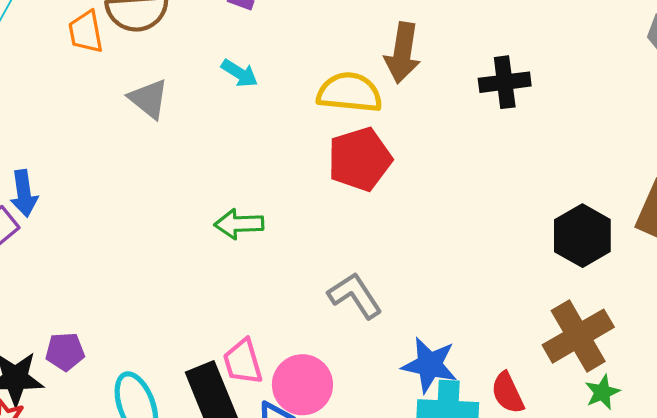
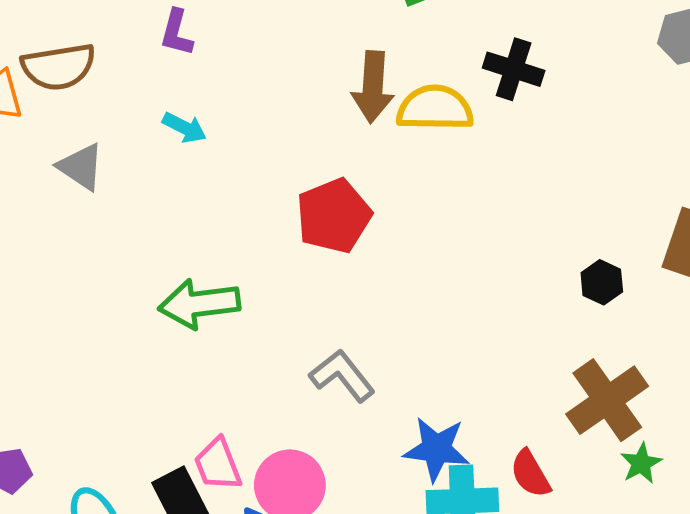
black cross: (505, 82) -> (514, 69), moved, turned 30
yellow semicircle: (350, 93) -> (435, 108), moved
green arrow: (239, 224) -> (199, 304), size x1.4
black hexagon: (582, 236) -> (602, 282), size x0.6

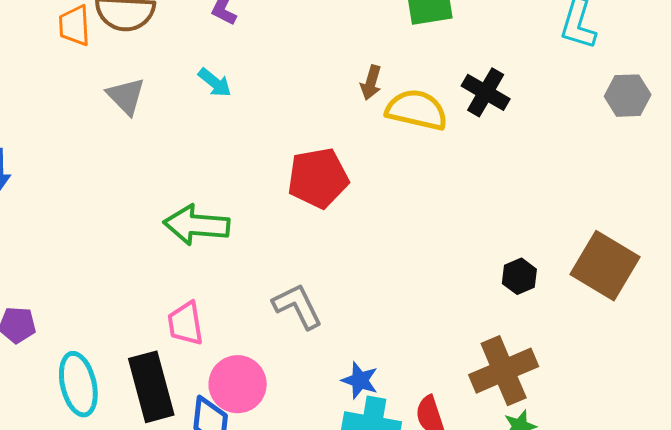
brown arrow: (373, 87) -> (371, 83), size x0.6
blue star: (436, 449) -> (360, 380), size x0.7
pink trapezoid: (218, 464) -> (186, 323), moved

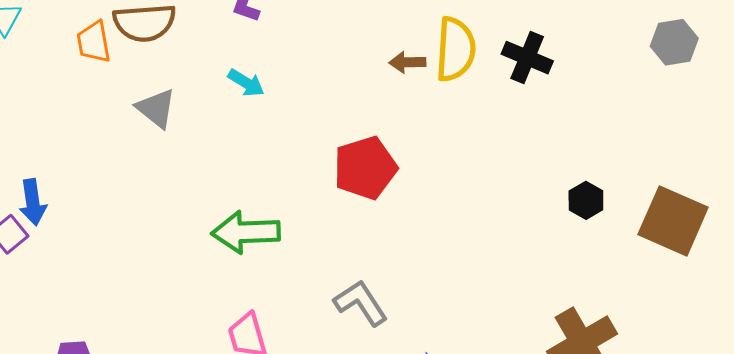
brown arrow: (371, 83) -> (407, 62), turned 80
yellow semicircle: (417, 110) -> (456, 49), moved, turned 88
black hexagon: (519, 276) -> (586, 200), moved

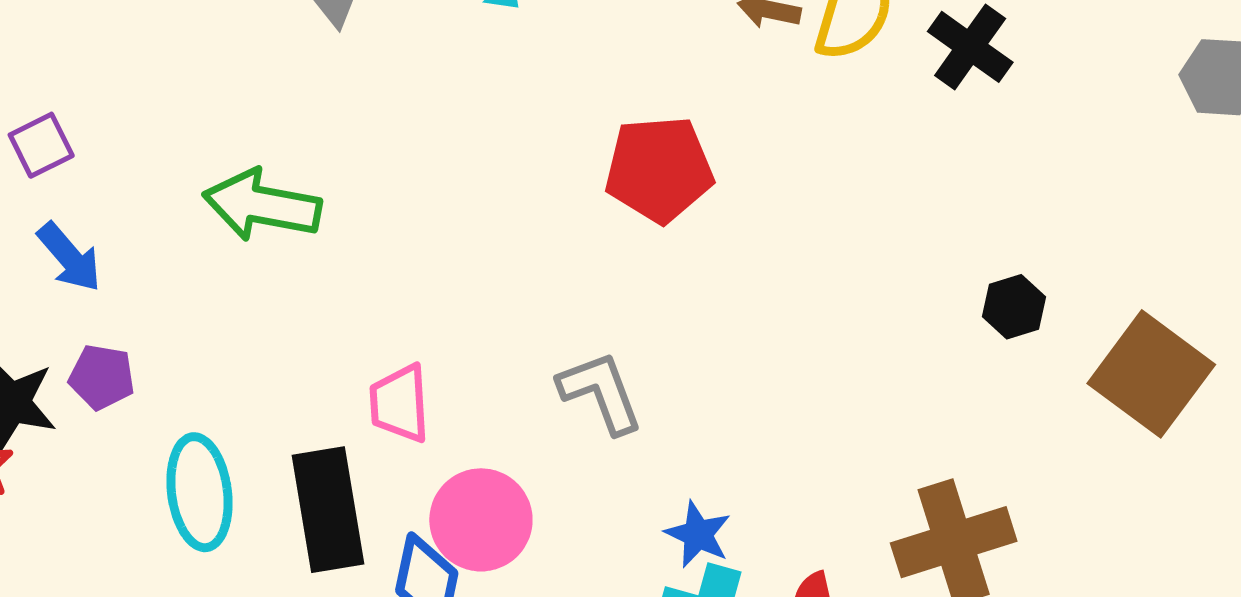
blue arrow: (33, 202) -> (69, 257), moved, turned -45
green arrow: (246, 232) -> (262, 205), moved

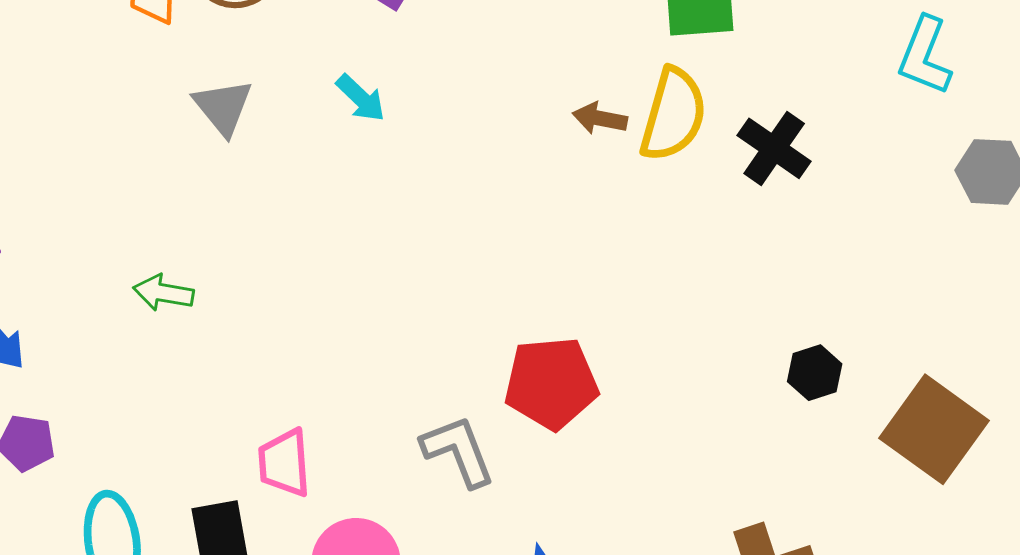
red pentagon: (659, 169) -> (551, 383), moved
green arrow: (262, 205) -> (163, 293), size x0.6

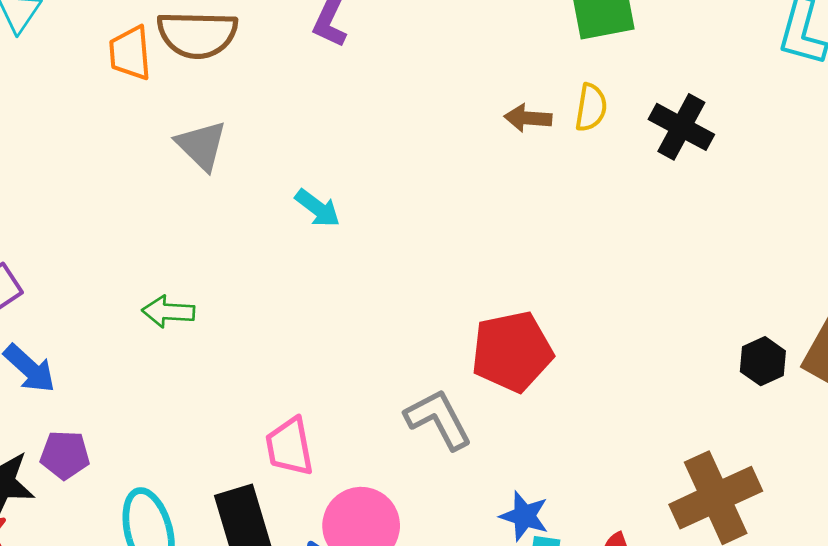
cyan arrow: (361, 98) -> (318, 208), moved
yellow semicircle: (673, 114) -> (591, 108), size x0.6
black hexagon: (815, 373) -> (763, 361), moved

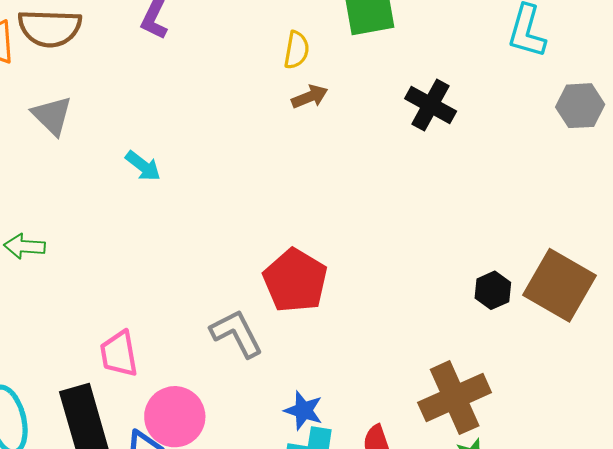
yellow semicircle: (591, 108) -> (297, 50), moved
brown arrow: (528, 118) -> (310, 97), turned 153
red pentagon: (512, 351) -> (295, 281), turned -30

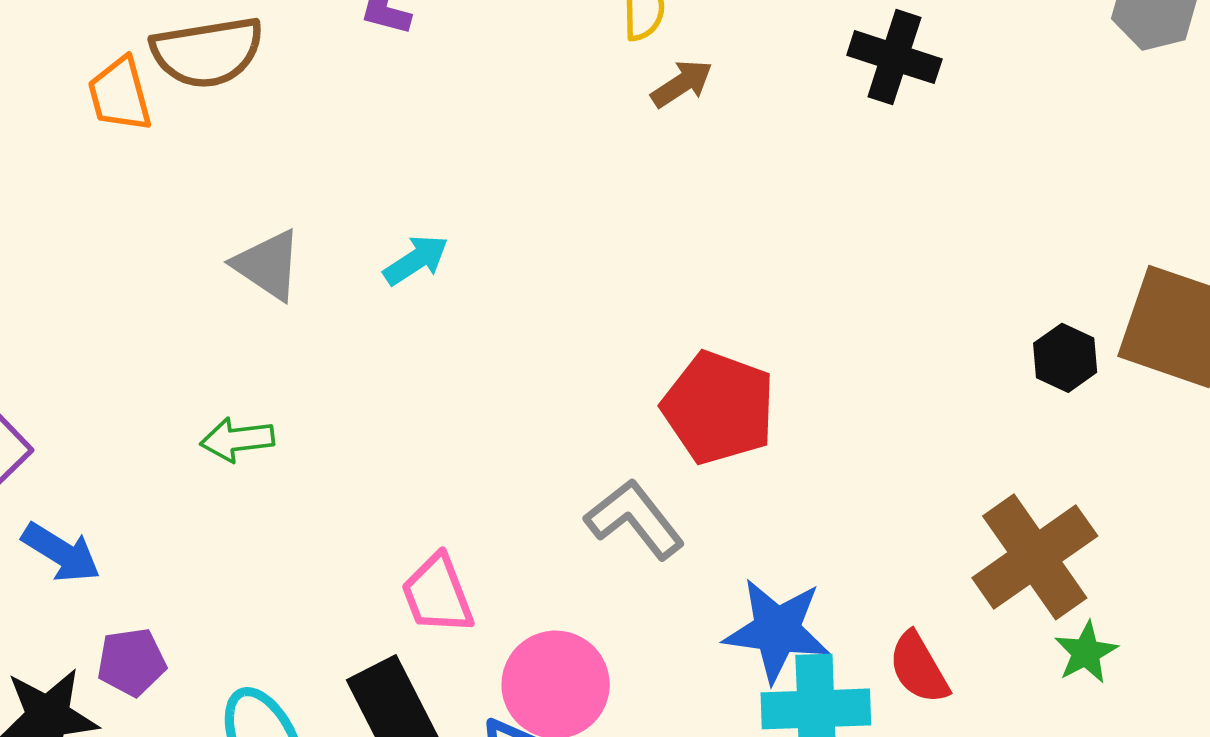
gray triangle: (52, 116) -> (268, 265), moved
cyan arrow: (143, 166) -> (416, 260), turned -60
blue star: (304, 410) -> (777, 630), size x1.5

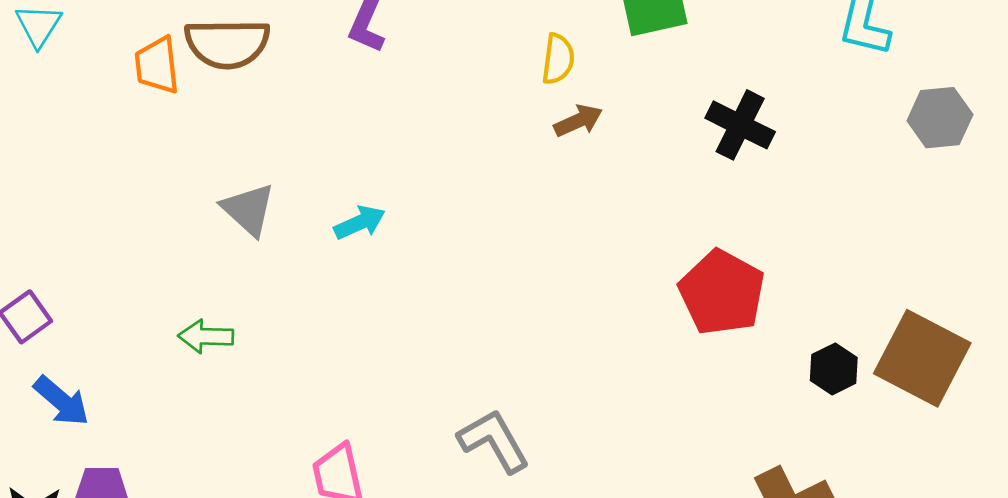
red pentagon: (719, 408) -> (722, 293), moved

